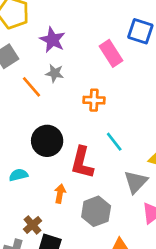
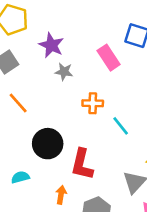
gray star: (55, 73) -> (64, 72), moved
orange line: (31, 87) -> (18, 103), moved
cyan line: (114, 142) -> (121, 126), moved

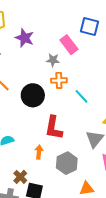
gray star: (64, 72) -> (53, 60), moved
black circle: (48, 144) -> (33, 95), moved

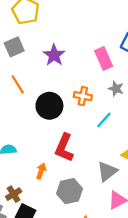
purple star: (25, 38) -> (54, 55), moved
gray star: (53, 60) -> (116, 89), moved
cyan line: (81, 96) -> (104, 120), turned 70

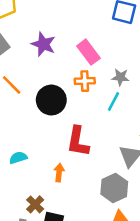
pink rectangle: (104, 58) -> (88, 52), moved
gray star: (116, 89) -> (120, 77), moved
gray hexagon: (69, 191) -> (114, 188), moved

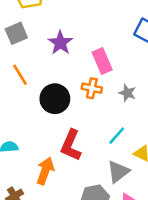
cyan line: (114, 101) -> (117, 136), moved
orange arrow: (59, 173) -> (45, 171), size x1.5

